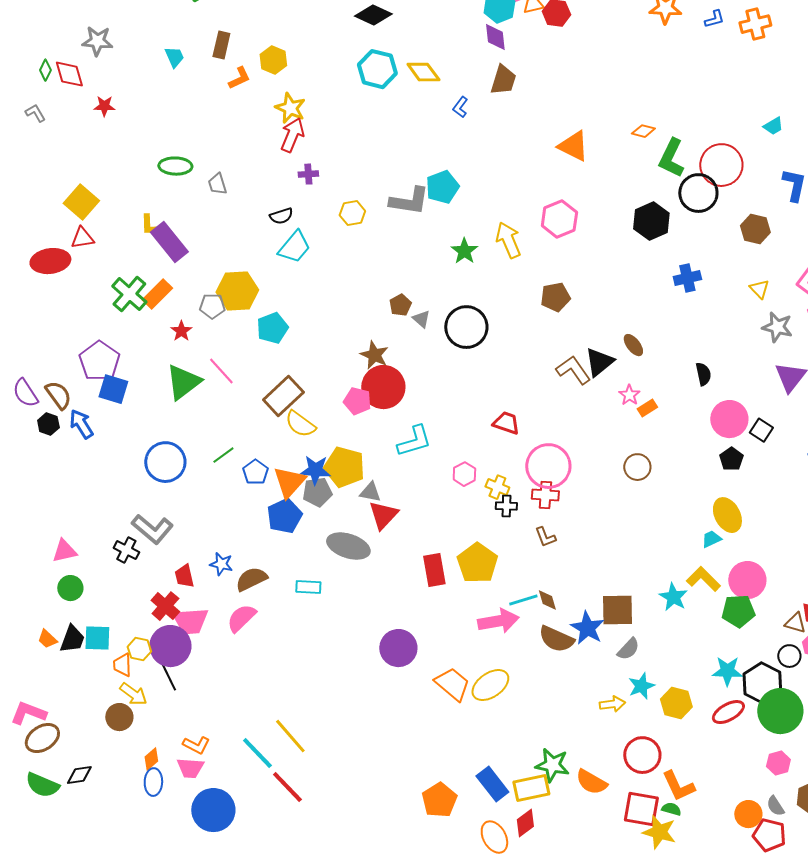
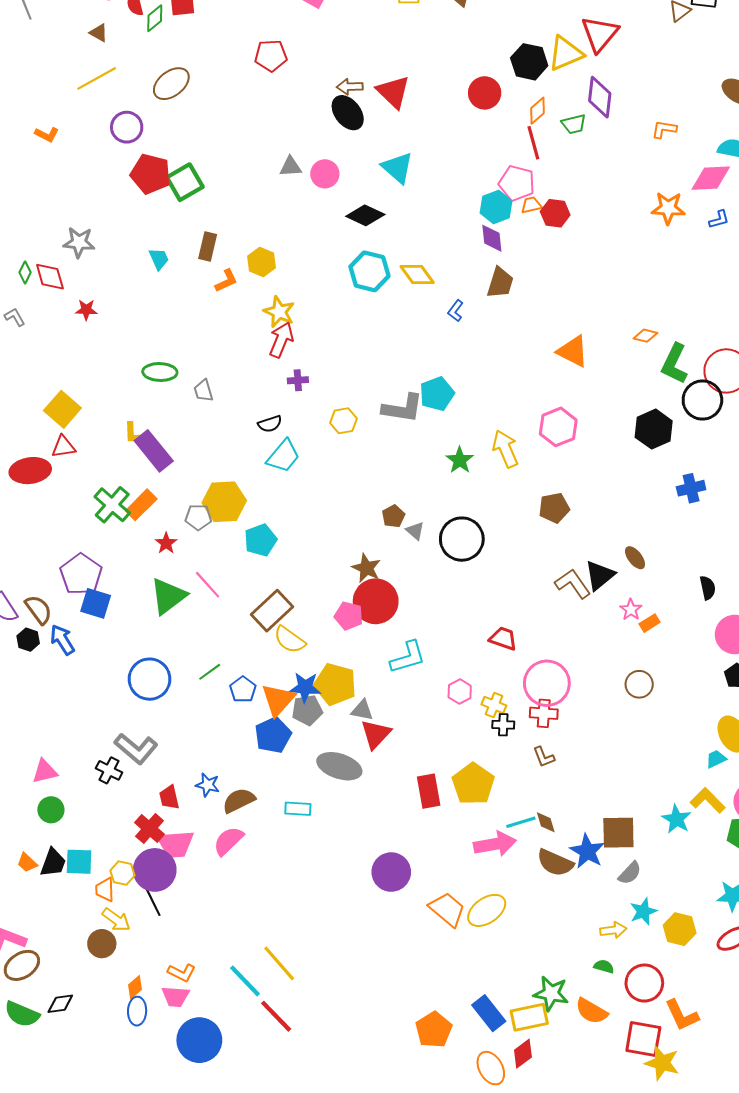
green semicircle: (671, 809) -> (604, 966), moved

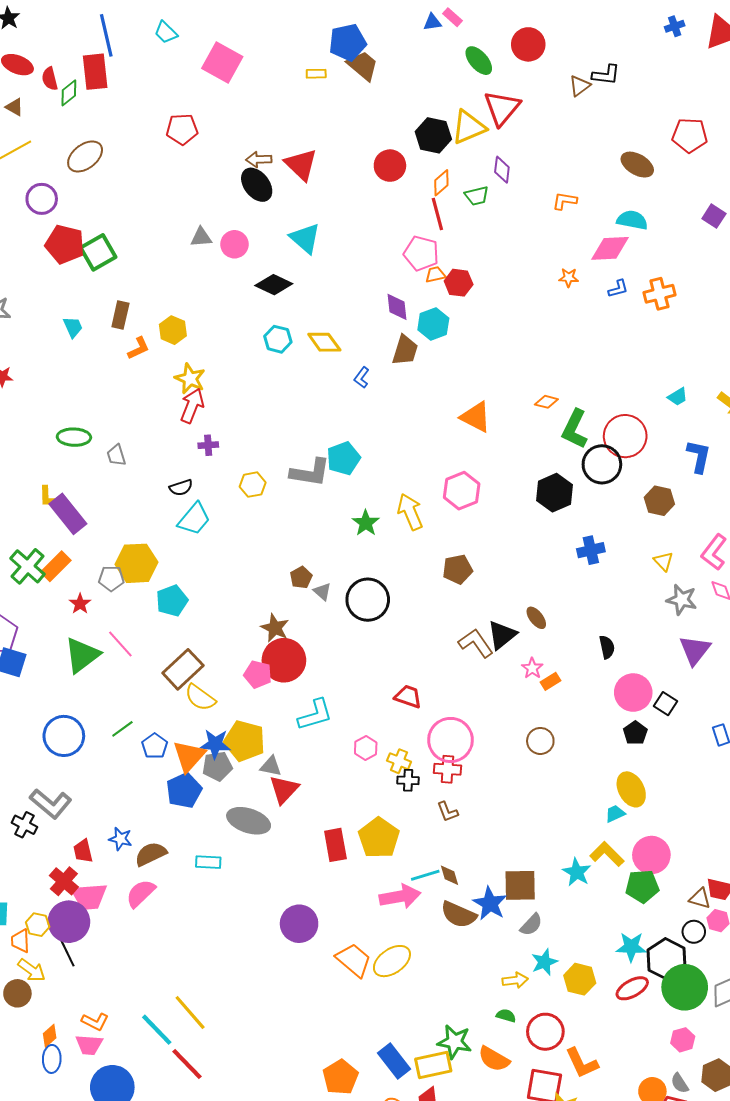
purple diamond: (600, 97) -> (502, 170), size x0.7
cyan hexagon: (496, 207) -> (433, 324), moved
orange star: (668, 208) -> (569, 278), size x0.6
cyan hexagon: (369, 271) -> (278, 339), size x0.7

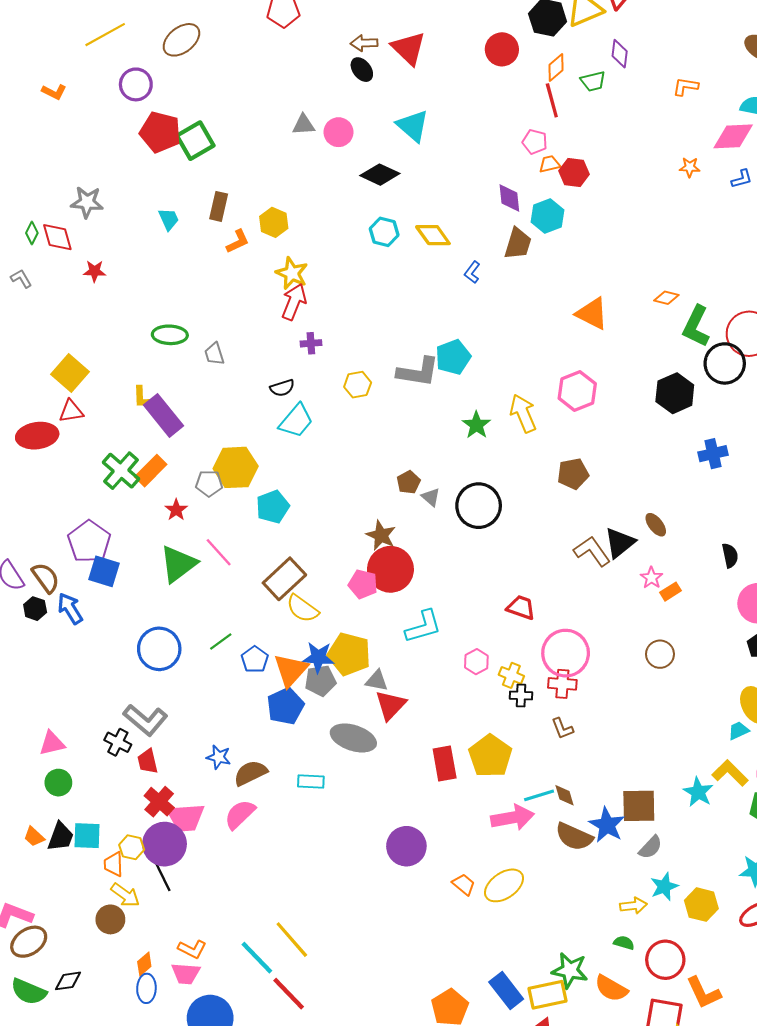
black ellipse: (257, 185) -> (362, 70), size x0.7
pink pentagon: (421, 253) -> (535, 142), size x0.7
red trapezoid: (83, 851) -> (148, 761), moved
orange trapezoid: (354, 960) -> (464, 884), size x0.6

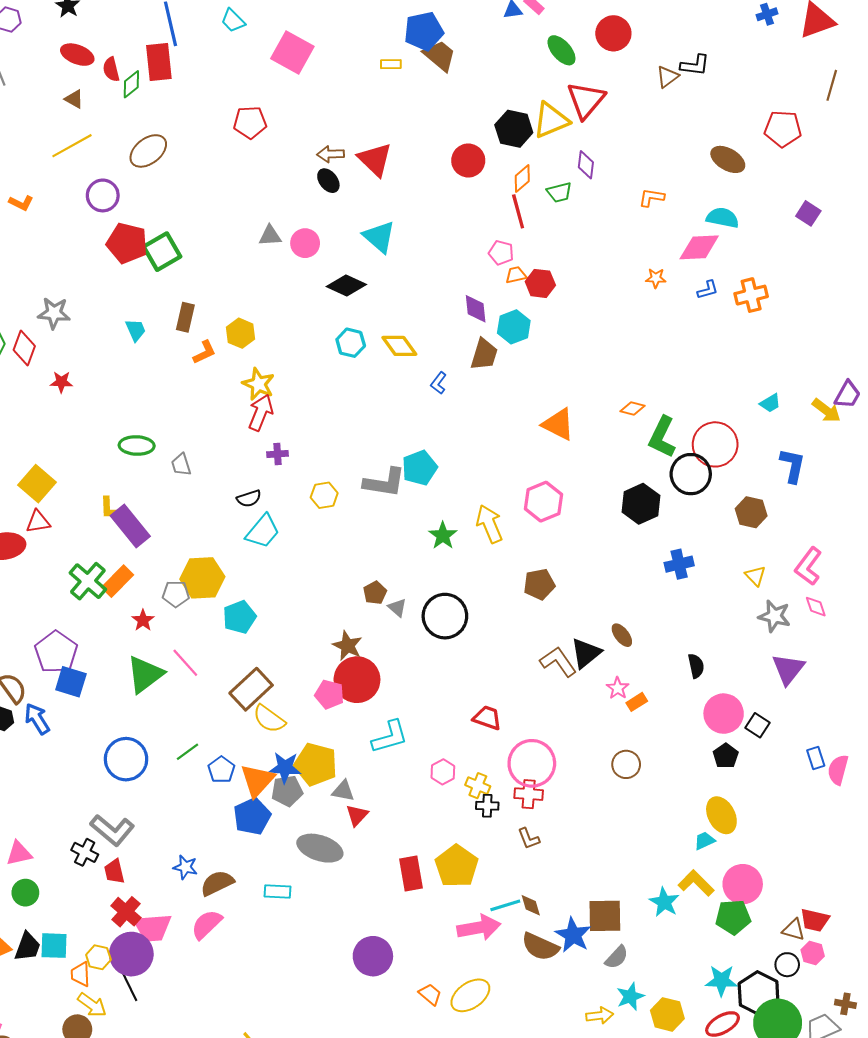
red diamond: (57, 237) -> (24, 348), turned 36
red triangle: (390, 705) -> (357, 815), size x0.7

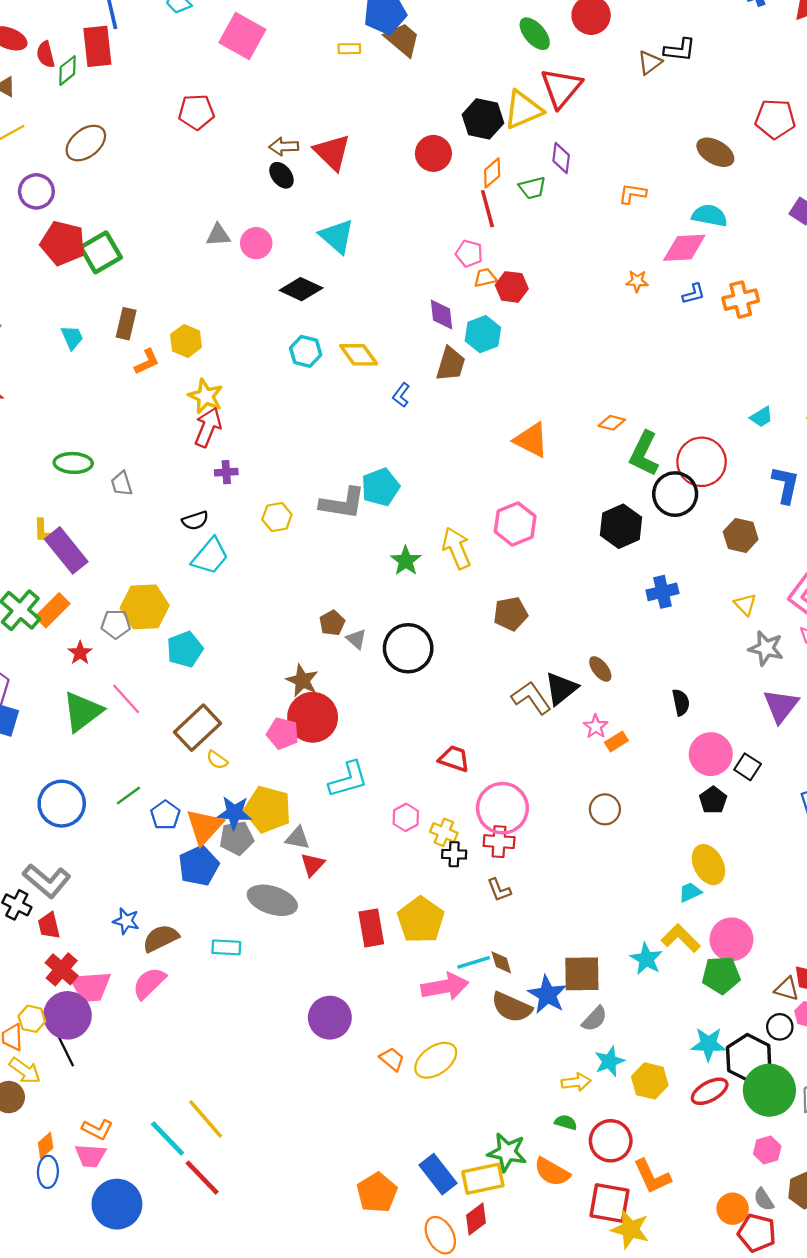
yellow semicircle: (269, 719) -> (217, 760), size x0.6

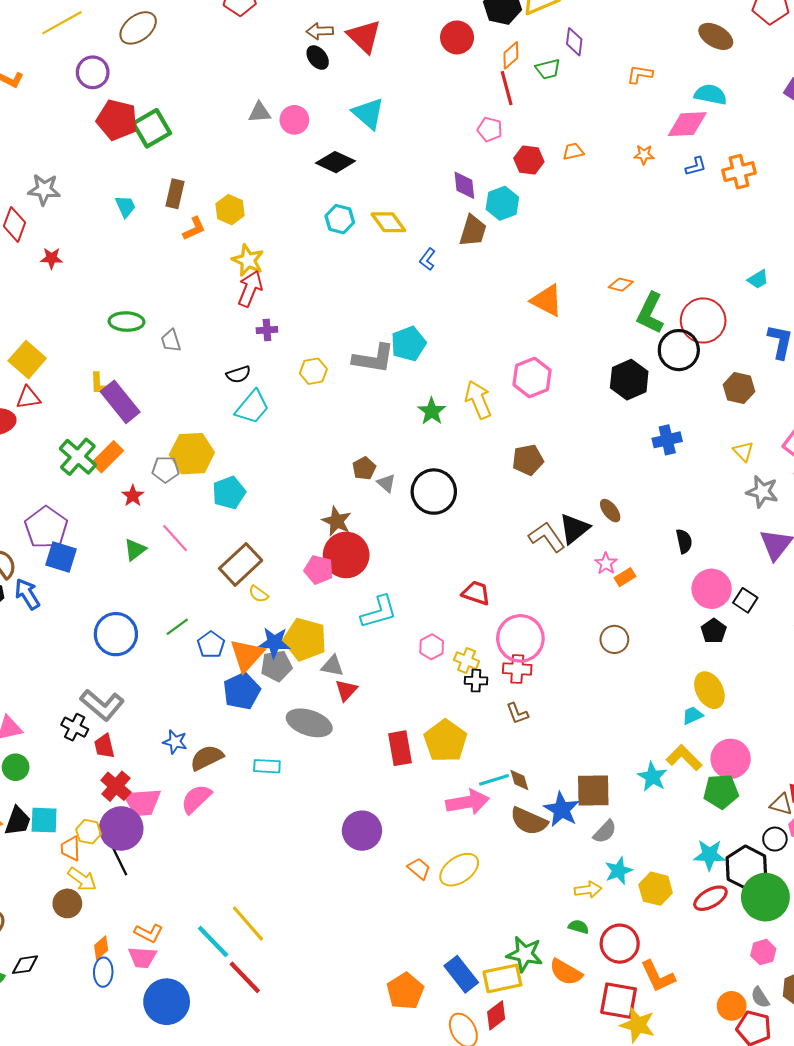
orange trapezoid: (485, 278) -> (573, 152), moved
green triangle: (82, 712) -> (135, 550), size x0.6

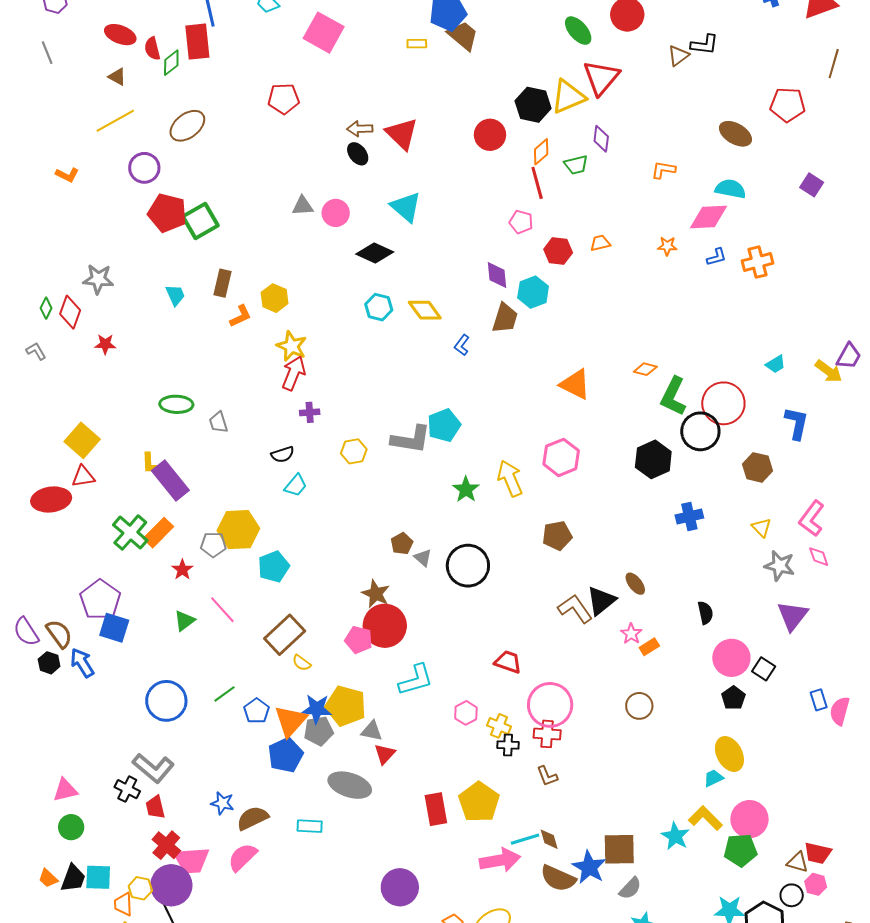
cyan trapezoid: (252, 407) -> (296, 485), size x0.7

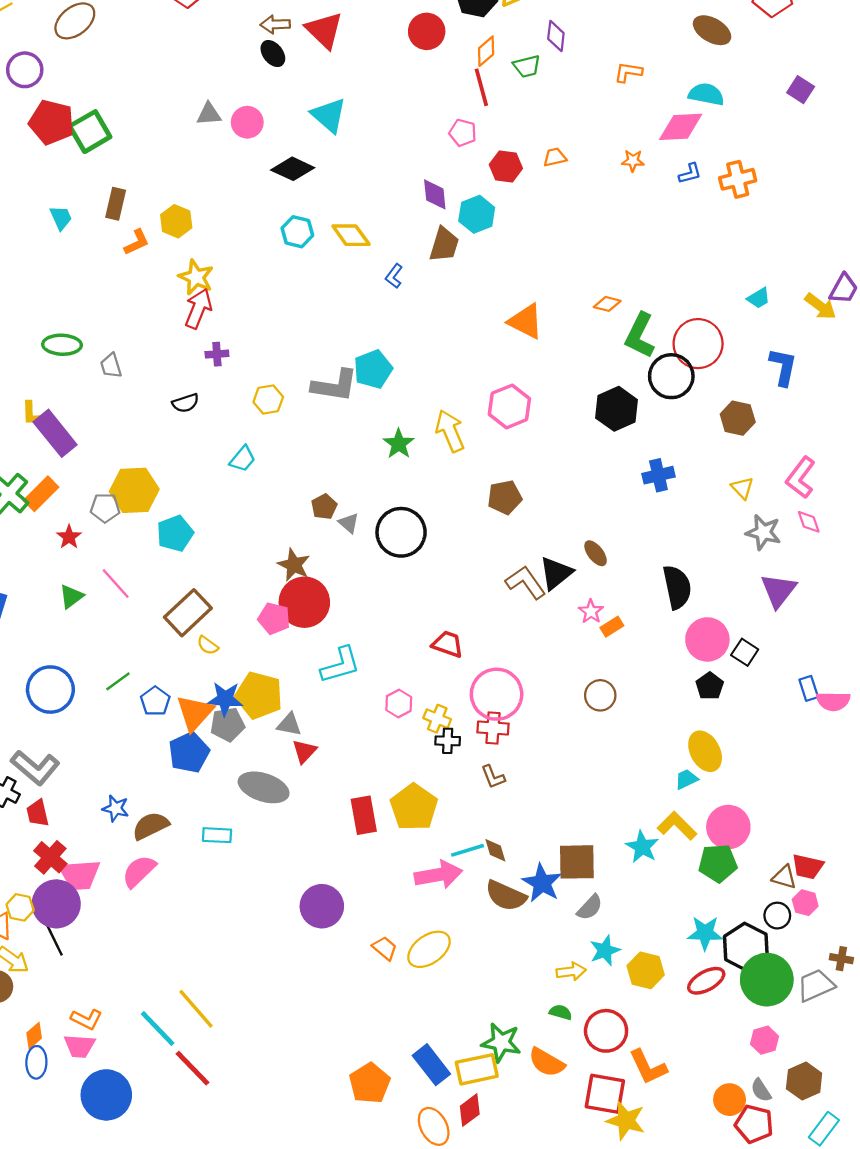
cyan trapezoid: (296, 485) -> (243, 459), moved
black semicircle: (705, 613) -> (677, 587), size x1.6
pink semicircle: (840, 711) -> (833, 701), turned -104

